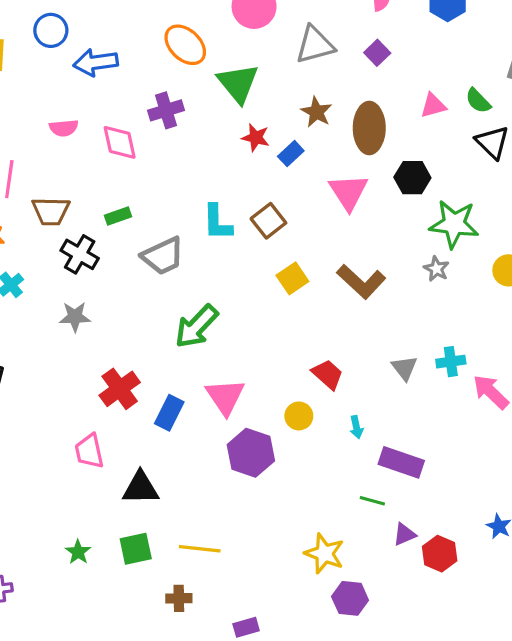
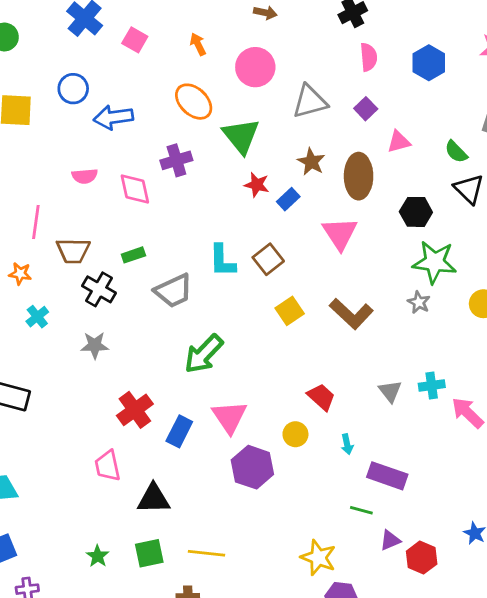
pink triangle: (433, 106) -> (399, 142), moved
black hexagon: (412, 178) -> (416, 212), moved

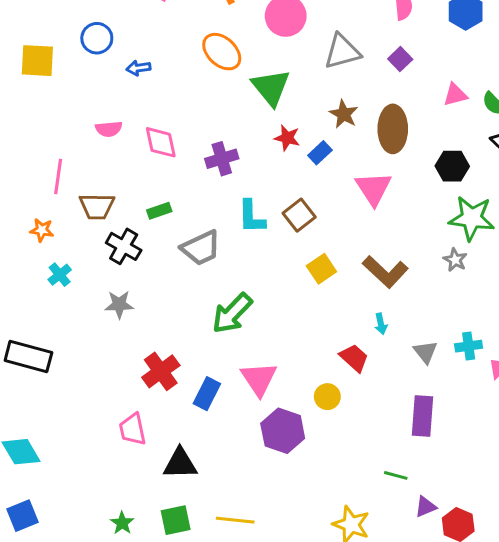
blue arrow: (113, 117) -> (138, 68), size x0.6
pink triangle: (399, 142) -> (455, 95), moved
purple cross: (176, 160) -> (222, 159), moved
cyan arrow: (347, 444) -> (381, 324), moved
purple rectangle: (387, 476) -> (423, 416), moved, turned 75

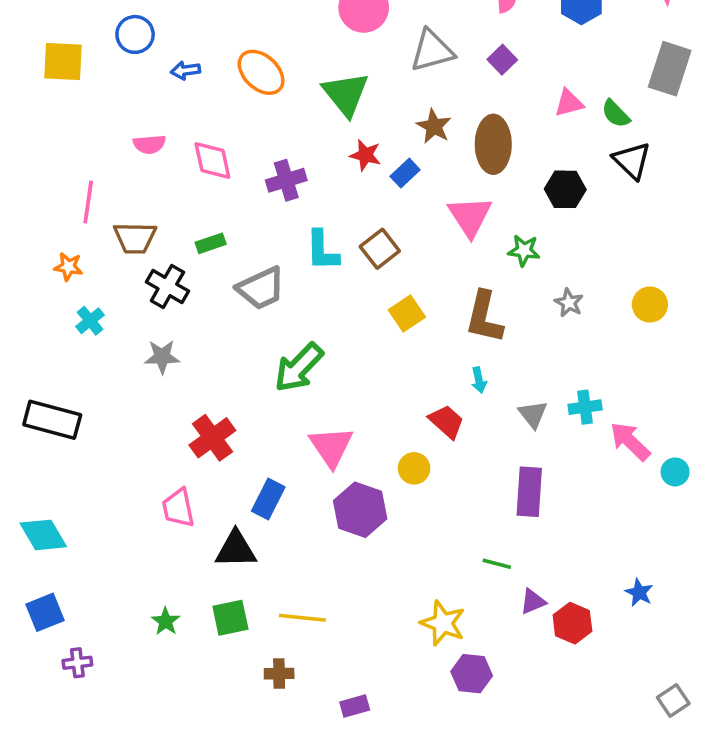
orange ellipse: (222, 52) -> (261, 72), moved
green star: (472, 218) -> (524, 251), moved, size x0.6
brown L-shape: (385, 272) -> (484, 317), turned 60
blue rectangle: (207, 394) -> (268, 499), moved

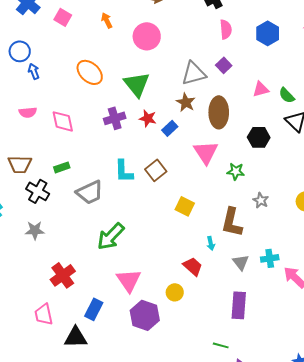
gray triangle: (432, 51) -> (194, 73), moved
blue arrow: (185, 70) -> (34, 71), moved, turned 77
purple cross: (286, 180) -> (115, 118), moved
yellow square: (407, 314) -> (185, 206), moved, turned -30
brown L-shape: (484, 317) -> (232, 222), moved

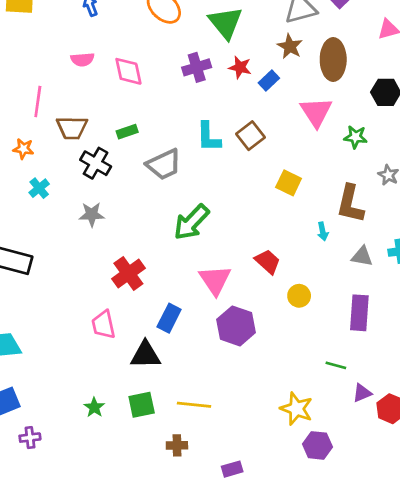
gray triangle: (241, 262) -> (362, 256), turned -42
red trapezoid: (193, 266) -> (268, 262), moved
yellow circle: (175, 292) -> (299, 296), moved

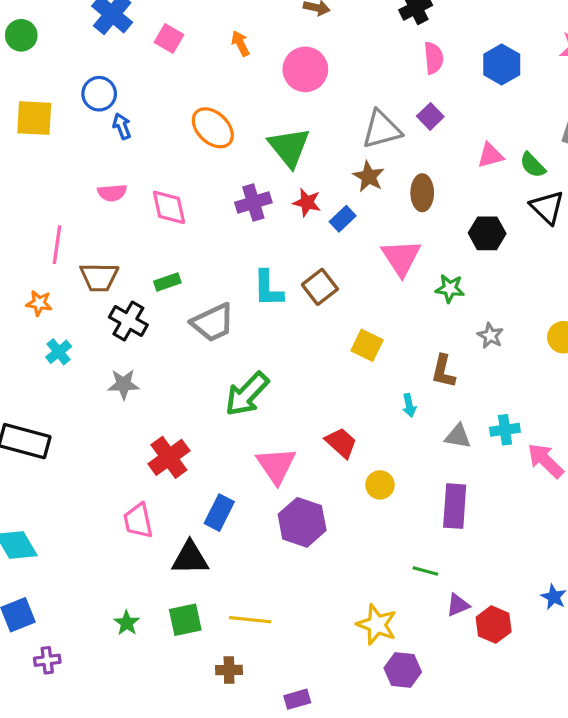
brown ellipse: (333, 59) -> (422, 193), size x0.7
brown L-shape: (350, 204) -> (443, 371), size x0.7

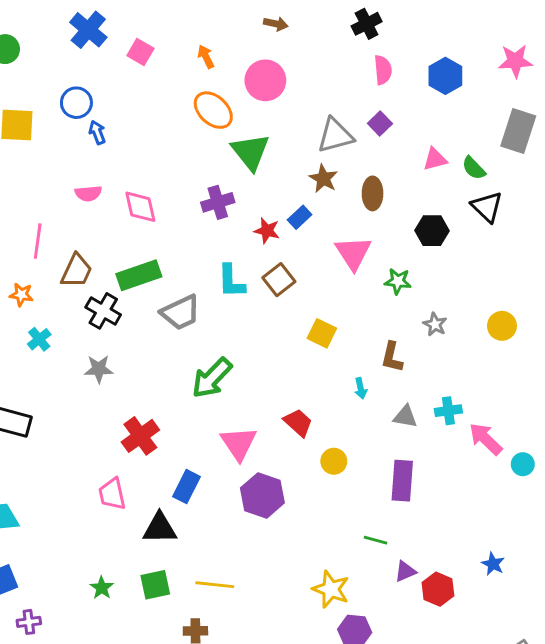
orange ellipse: (213, 128) -> (213, 110), moved
red star: (307, 202) -> (267, 231), moved
brown trapezoid: (99, 277) -> (76, 271), turned -66
green rectangle: (167, 282) -> (139, 275), size x1.8

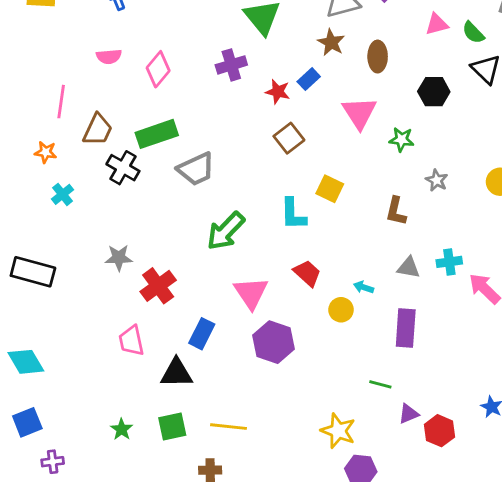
pink diamond: (140, 207) -> (158, 69), turned 52
cyan L-shape: (231, 281) -> (293, 214), moved
gray star: (99, 369) -> (119, 258), moved
cyan arrow: (361, 388) -> (364, 287), moved, turned 120

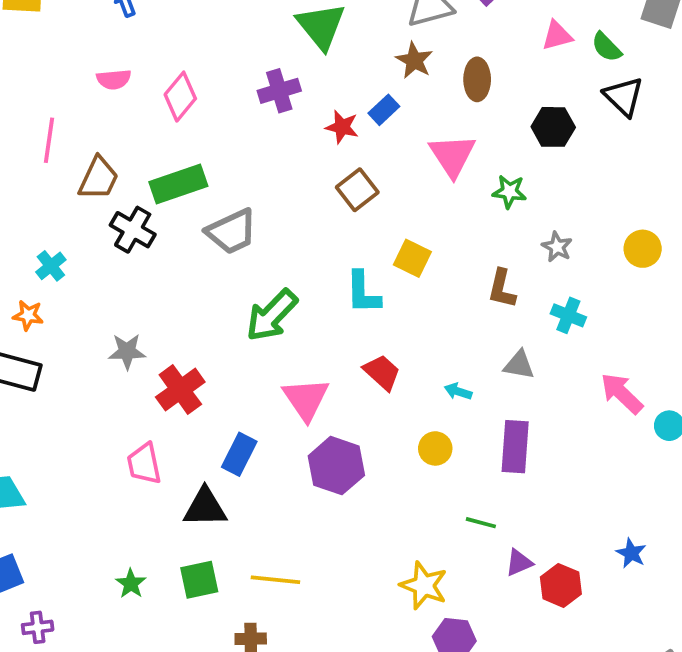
orange star: (46, 152) -> (28, 315), moved
cyan cross: (449, 262) -> (568, 315), moved, turned 30
yellow circle: (341, 310) -> (435, 448), moved

